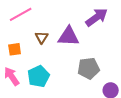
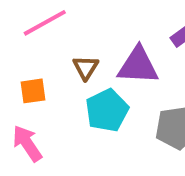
cyan pentagon: (39, 76) -> (107, 110), moved

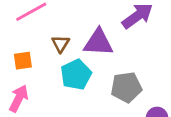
pink arrow: (27, 143) -> (19, 98), turned 60

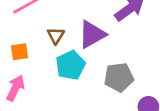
purple triangle: (98, 42) -> (92, 34), turned -32

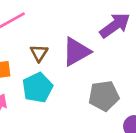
cyan pentagon: (71, 65) -> (38, 88), moved

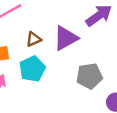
brown triangle: (39, 53) -> (34, 39), turned 35

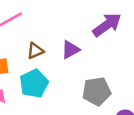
purple triangle: (66, 38) -> (71, 50), size x0.7

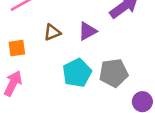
cyan pentagon: (34, 83) -> (77, 73), moved

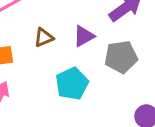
gray pentagon: (114, 73) -> (121, 57), moved

